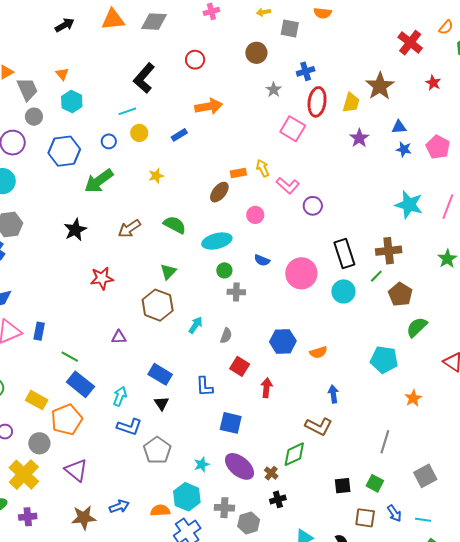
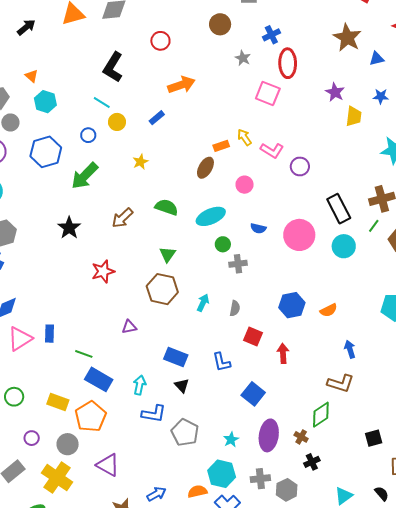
yellow trapezoid: (351, 103) -> (354, 116), moved
cyan line: (127, 111) -> (102, 103), turned 60
blue triangle: (399, 127) -> (377, 59), moved
blue square: (231, 423) -> (253, 394), turned 35
purple ellipse: (240, 466) -> (269, 435), turned 68

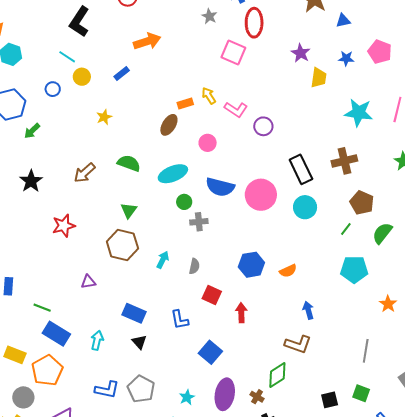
green arrow: (85, 176) -> (32, 131), moved, size x0.6
green line: (374, 226) -> (346, 229), moved
blue semicircle: (258, 228) -> (220, 187), size x1.8
blue L-shape: (154, 414) -> (107, 390), moved

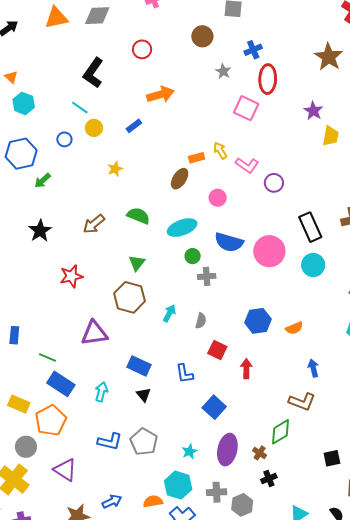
purple triangle: (88, 282) -> (94, 333), size x1.8

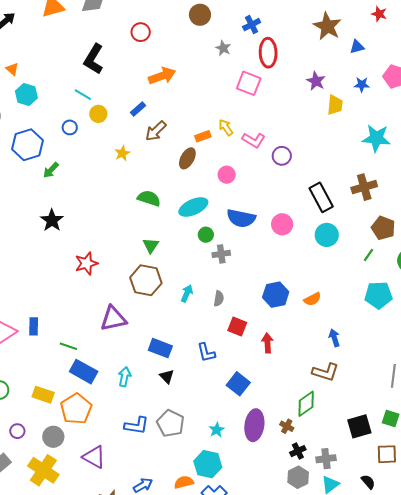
brown arrow: (94, 224) -> (156, 131), moved
pink circle: (269, 251) -> (282, 224), size x0.7
black square: (332, 458) -> (359, 426), size x1.4
gray cross: (217, 492) -> (326, 459), moved
gray hexagon: (242, 505) -> (298, 477), moved

